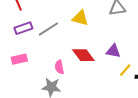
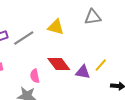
purple triangle: (113, 51) -> (83, 72), moved
yellow line: (125, 70) -> (101, 65), moved

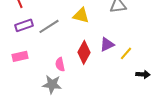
red diamond: (59, 64) -> (84, 52), turned 65
purple triangle: (83, 72) -> (107, 44), moved, turned -35

